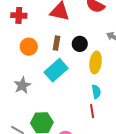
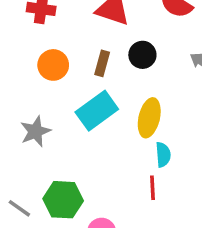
black circle: (80, 44) -> (142, 55), moved
yellow ellipse: (96, 63) -> (149, 118), moved

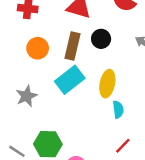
brown rectangle: (102, 63) -> (73, 46), size x1.5
red line: (152, 188) -> (123, 146), moved, turned 49

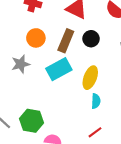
gray star: (27, 96) -> (21, 64), moved

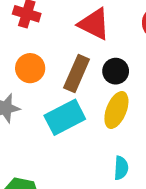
yellow ellipse: (90, 78) -> (116, 110), moved

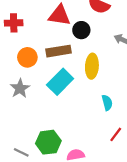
black circle: (116, 71) -> (81, 30), moved
brown rectangle: (77, 74) -> (58, 51), turned 75

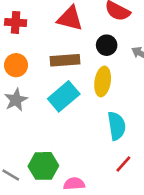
black circle: (81, 30) -> (107, 45), moved
orange circle: (27, 57) -> (16, 65), moved
cyan semicircle: (107, 103) -> (117, 126), size x1.5

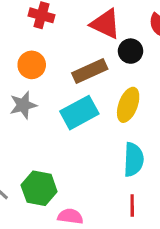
black circle: (107, 45) -> (131, 51), moved
brown rectangle: (65, 60) -> (90, 71), turned -32
red line: (123, 164) -> (132, 206), turned -54

